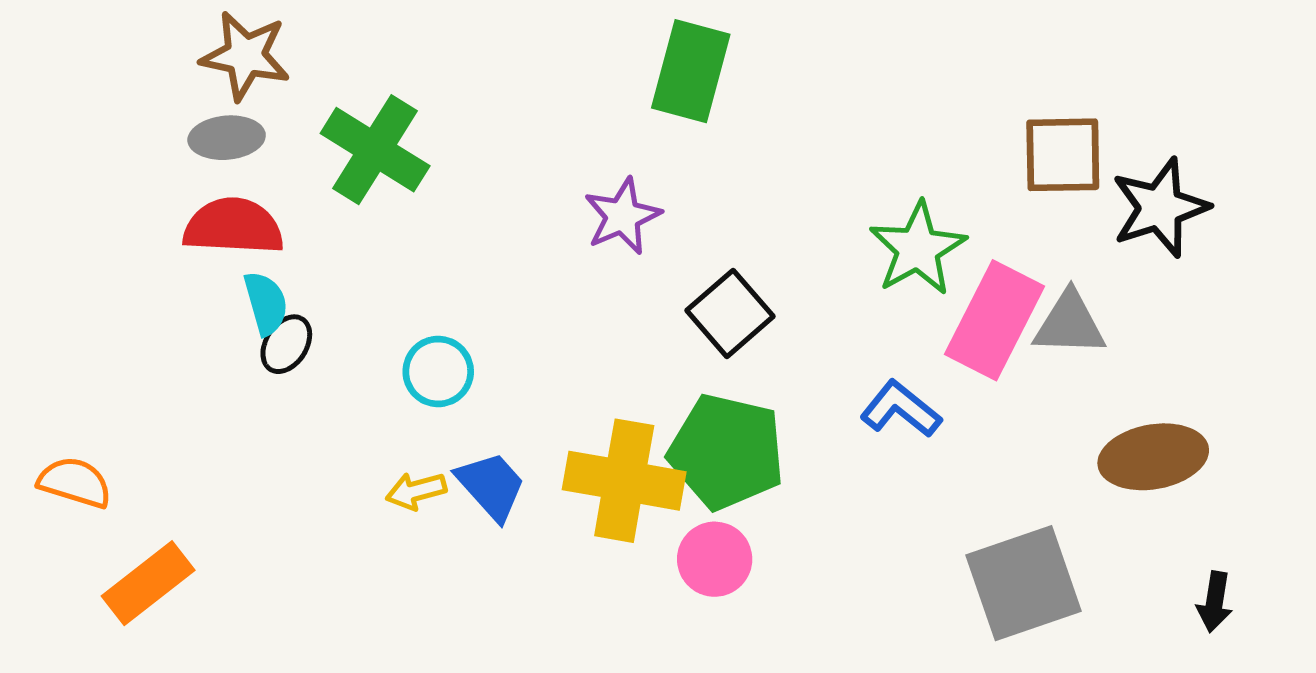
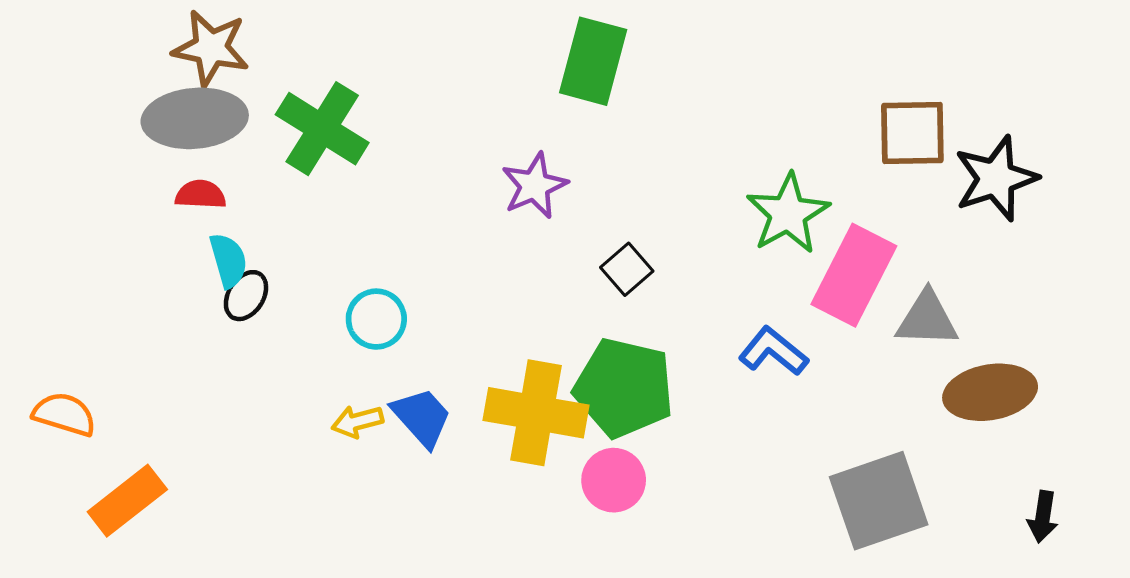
gray ellipse: (227, 138) -> (195, 118), size x1.6
red semicircle: (233, 226) -> (201, 195), size x0.6
black square: (730, 313) -> (627, 269), size x0.7
gray triangle: (1070, 324) -> (927, 319), moved

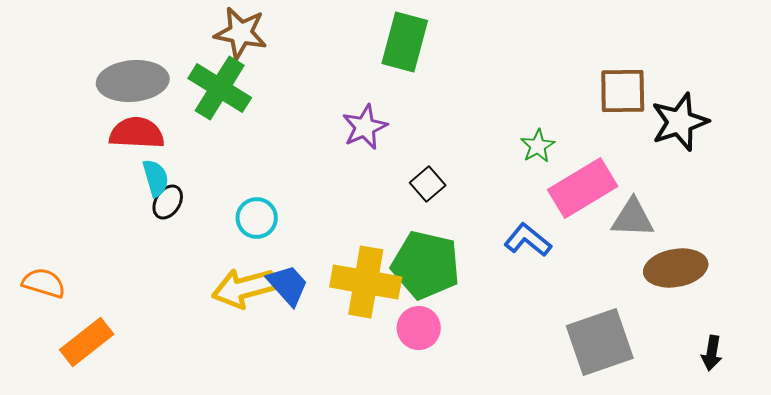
brown star: (211, 48) -> (241, 33), moved
red semicircle: (201, 195) -> (137, 133), size x1.6
green star: (788, 214) -> (538, 146), size x0.6
pink rectangle: (854, 275) -> (583, 188), turned 32
yellow arrow: (357, 422) -> (244, 288), size x1.8

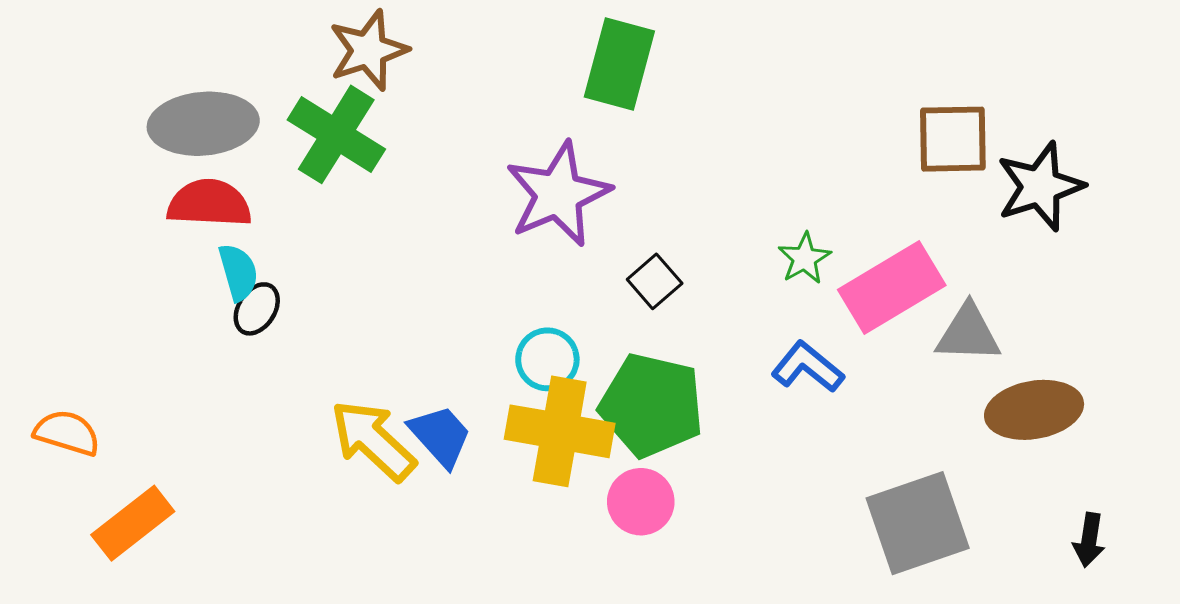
brown star: (241, 33) -> (368, 50), turned -30
purple star: (365, 127) -> (558, 194), size x1.5
green star: (538, 146) -> (805, 258), moved
cyan circle: (257, 218) -> (547, 359), moved
yellow arrow: (244, 288) -> (373, 440), turned 58

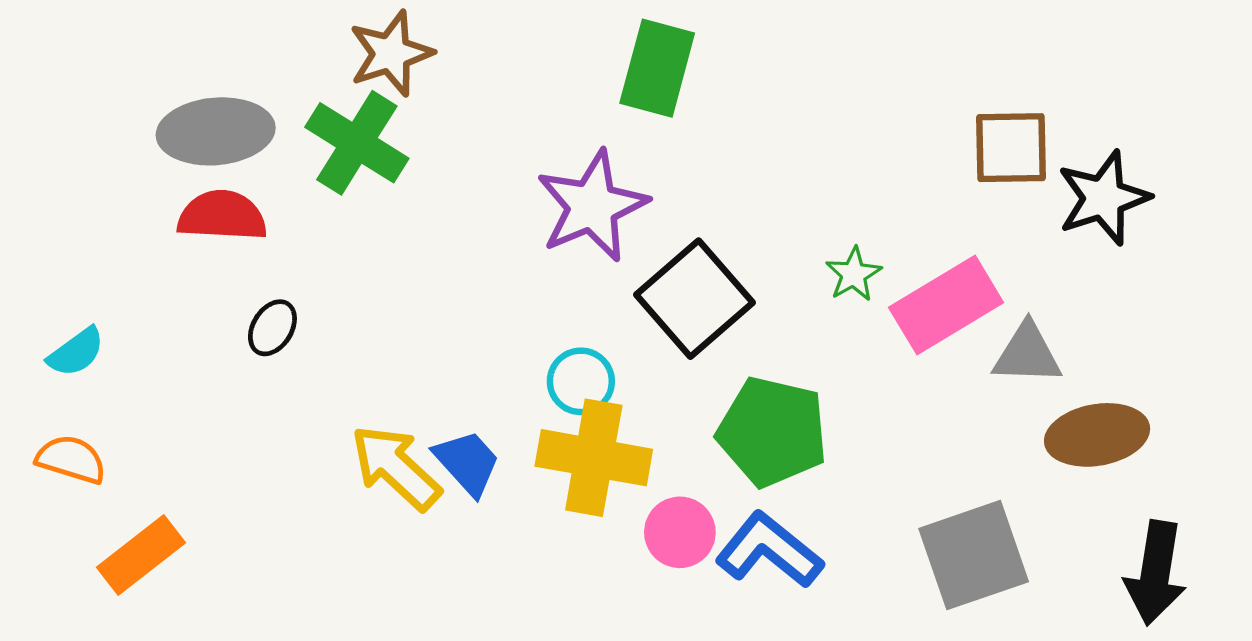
cyan semicircle: (238, 272) -> (76, 352), moved, turned 70
black square: (655, 281) -> (694, 299), size x2.0
blue L-shape: (808, 367) -> (769, 550), moved, size x1.4
green pentagon: (651, 405) -> (772, 432), moved
black arrow: (1089, 540) -> (1155, 573), size x1.8

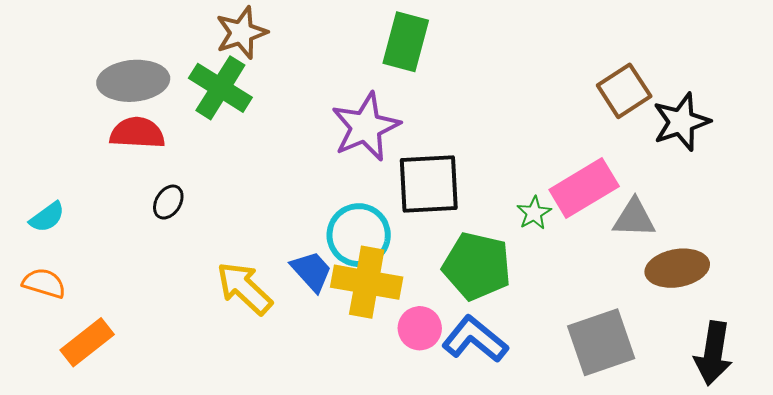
brown square: (1011, 148) -> (624, 91), turned -32
green star: (854, 274) -> (534, 213), moved
black square: (694, 299) -> (429, 184), turned 38
cyan circle: (581, 381) -> (359, 235), size x1.5
blue trapezoid: (467, 463) -> (312, 271), moved

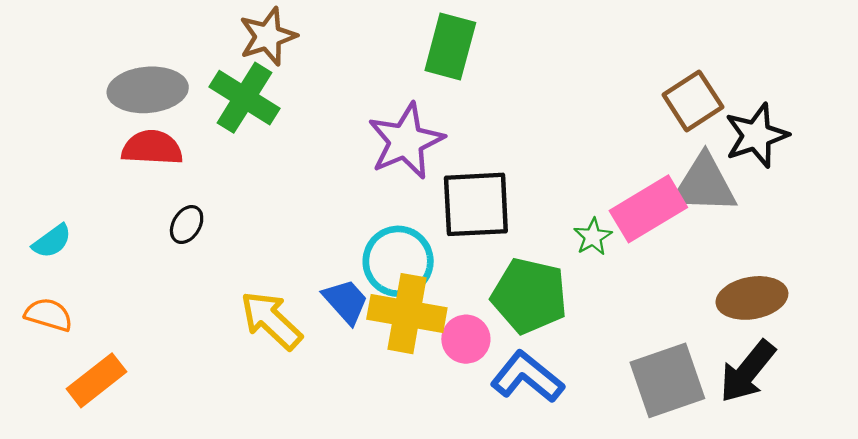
gray triangle: (634, 218) -> (704, 184), moved, size x1.4
pink circle: (420, 328) -> (466, 339), moved
black arrow: (713, 353) -> (748, 371), moved, turned 30

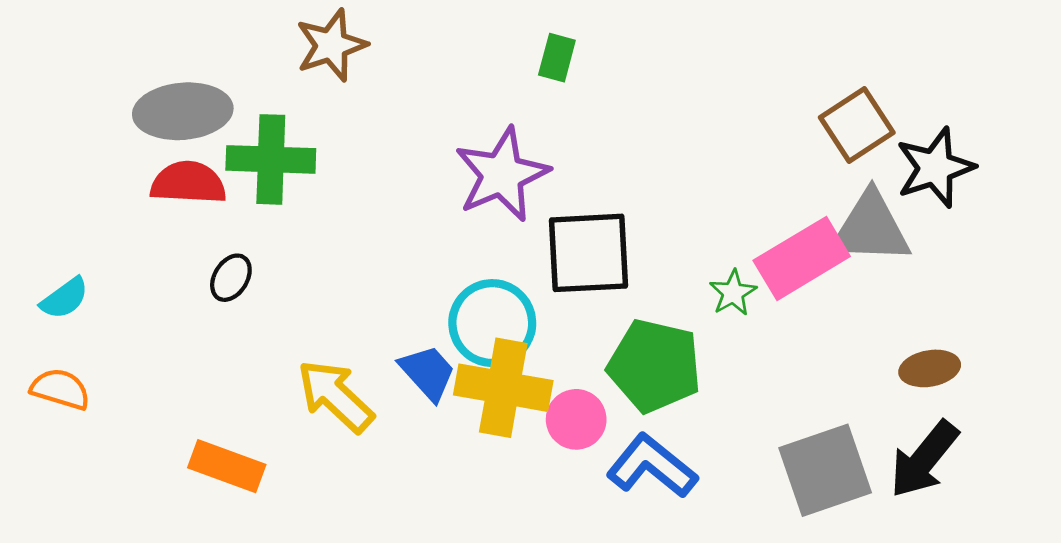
green rectangle: (450, 46) -> (557, 58), size x0.6
green cross: (244, 98) -> (271, 159), moved, turned -30
brown ellipse: (752, 298) -> (930, 368), size x0.7
orange rectangle: (96, 380) -> (227, 466), moved, turned 58

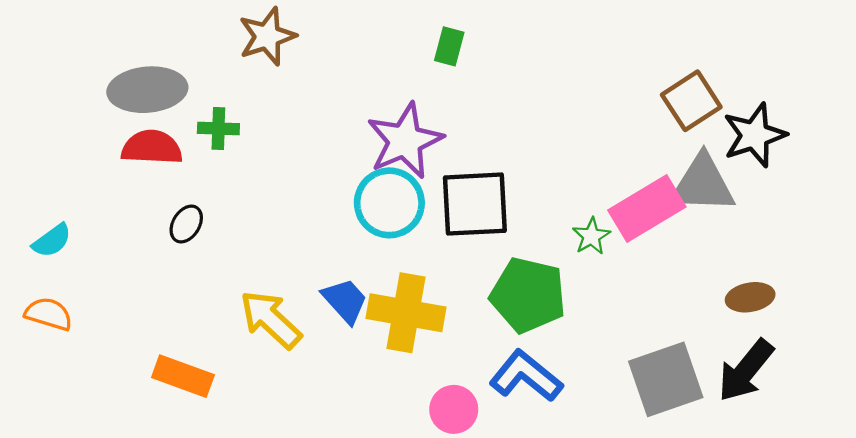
green cross: (271, 159) -> (218, 129), size x0.6
cyan circle: (492, 323) -> (389, 203), moved
pink circle: (576, 419) -> (454, 409), moved

